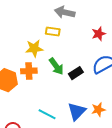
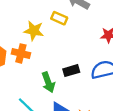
green arrow: (56, 66) -> (48, 82), moved

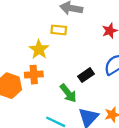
yellow star: (34, 31) -> (39, 49), turned -30

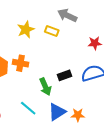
yellow star: (39, 49) -> (26, 30), moved

